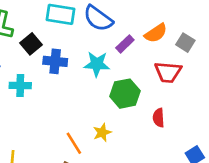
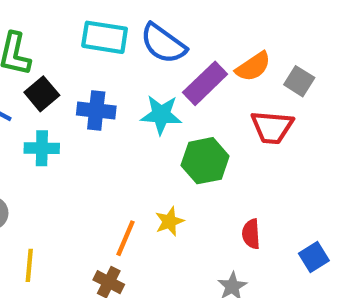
black square: (31, 44) -> (42, 94), moved
purple rectangle: (125, 44) -> (205, 83), size x1.5
red semicircle: (159, 118) -> (251, 234), moved
orange line: (74, 143) -> (126, 238), turned 55

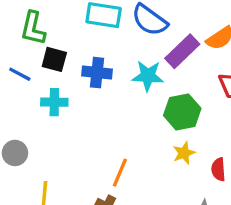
black square: (42, 94) -> (54, 59), turned -35
yellow star: (169, 221) -> (184, 153), moved

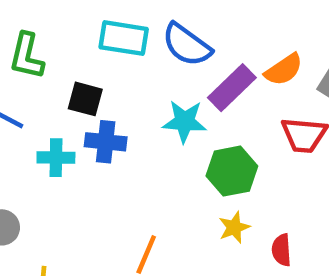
black square: (54, 59) -> (85, 99), moved
blue cross: (97, 73) -> (106, 142), moved

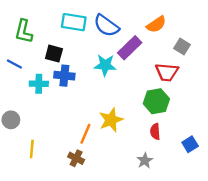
orange semicircle: (284, 70) -> (156, 24), moved
green hexagon: (232, 171) -> (156, 101), moved
yellow star: (234, 227) -> (111, 120), moved, size x1.5

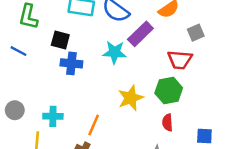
gray square: (182, 47) -> (196, 33), turned 35
cyan cross: (39, 84) -> (53, 116), moved
yellow star: (111, 120) -> (131, 98), moved
blue square: (190, 144) -> (204, 136), turned 35

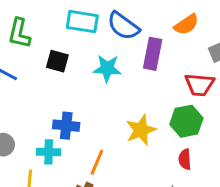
purple rectangle: (140, 34) -> (153, 54), turned -35
cyan star: (115, 52) -> (107, 68), moved
blue cross: (71, 63) -> (66, 126), moved

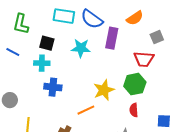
cyan cross: (49, 152) -> (42, 63), moved
orange line: (97, 162) -> (86, 110), moved, turned 42

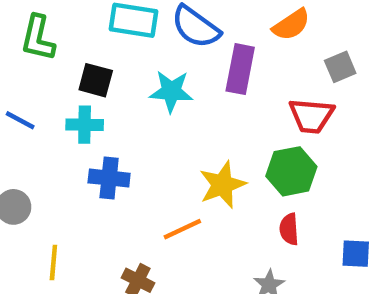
blue line: (13, 52) -> (20, 120), moved

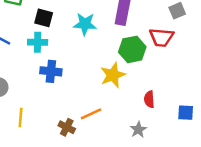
green hexagon: (291, 171) -> (132, 49), moved
orange line: (182, 229) -> (91, 114), moved

